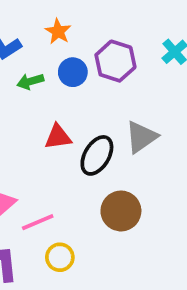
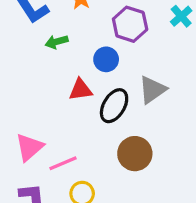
blue circle: (73, 72) -> (106, 59), moved

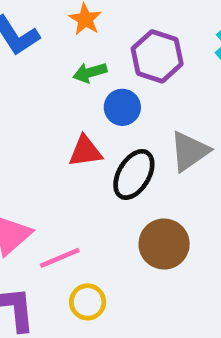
green arrow: (57, 42) -> (90, 73), moved

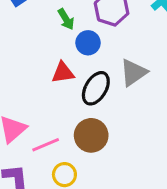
green arrow: (90, 73) -> (66, 19), turned -105
brown circle: (164, 244) -> (91, 135), moved

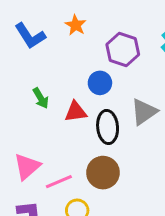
green arrow: (66, 19) -> (41, 98), moved
black ellipse: (96, 88) -> (108, 127), turned -36

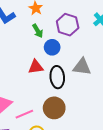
green arrow: (41, 98) -> (38, 31), moved
gray triangle: (144, 112) -> (82, 67), turned 42

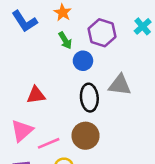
red triangle: (36, 67) -> (36, 95), moved

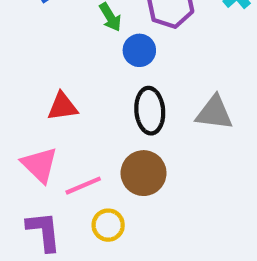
gray triangle: (120, 85) -> (214, 113), moved
pink triangle: (22, 131) -> (40, 165), turned -35

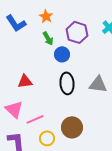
brown circle: (144, 173) -> (72, 127), moved

